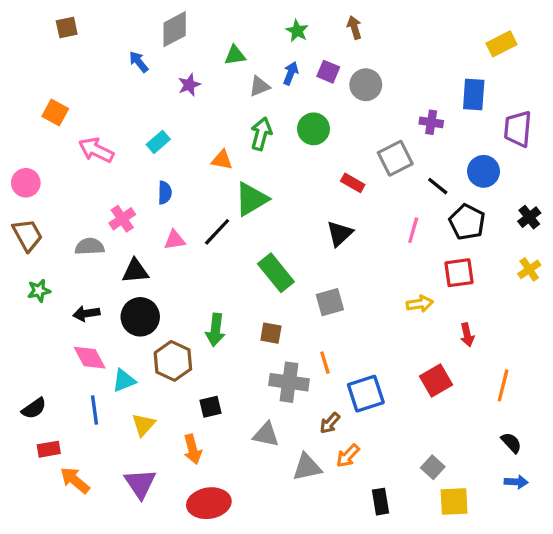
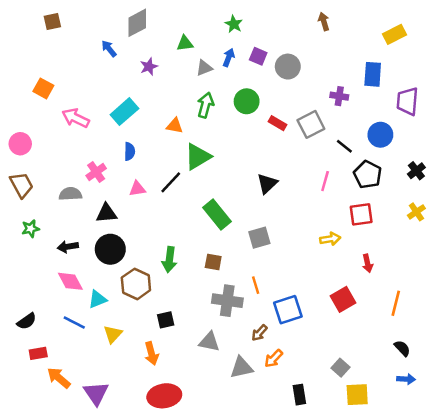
brown arrow: (354, 28) -> (324, 22), moved
cyan rectangle: (158, 142) -> (124, 112), size x1.5
red rectangle: (353, 183) -> (277, 123), moved
blue line: (94, 410) -> (74, 323), turned -55
purple triangle: (140, 484) -> (96, 393), moved

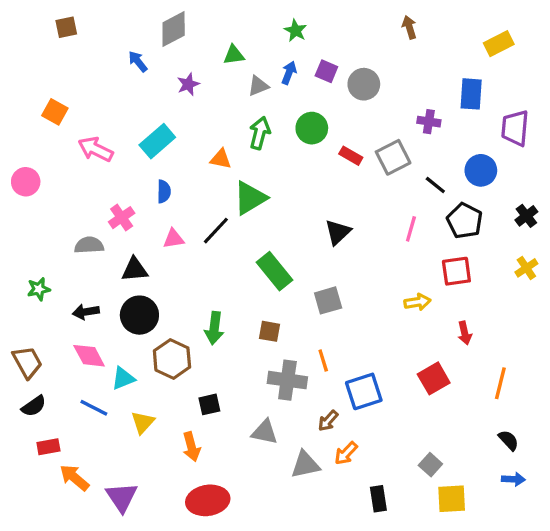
brown trapezoid: (22, 185) -> (27, 362), moved

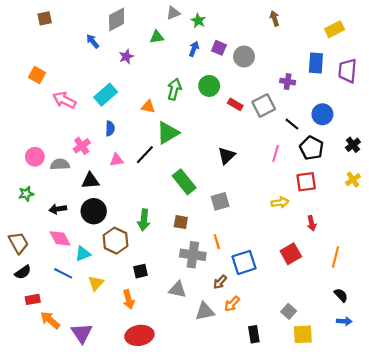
gray triangle: (258, 86) -> (173, 13), moved
purple trapezoid: (515, 128) -> (347, 71), moved
pink circle: (26, 182) -> (35, 157), moved

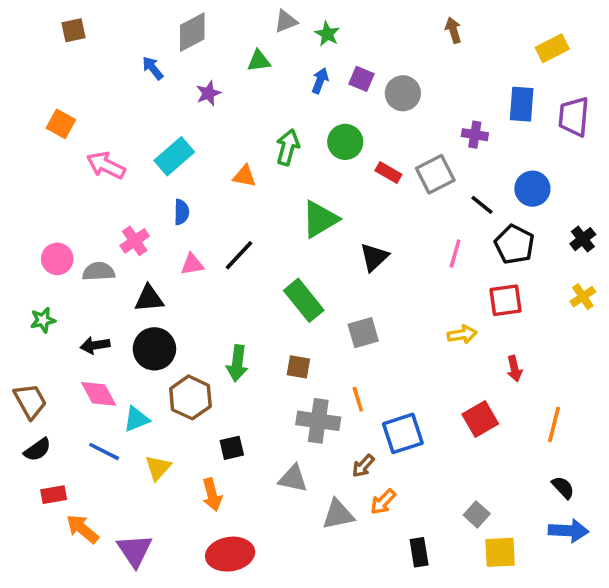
green triangle: (168, 133) -> (320, 219), moved
blue arrow: (344, 321) -> (568, 531), size x1.5

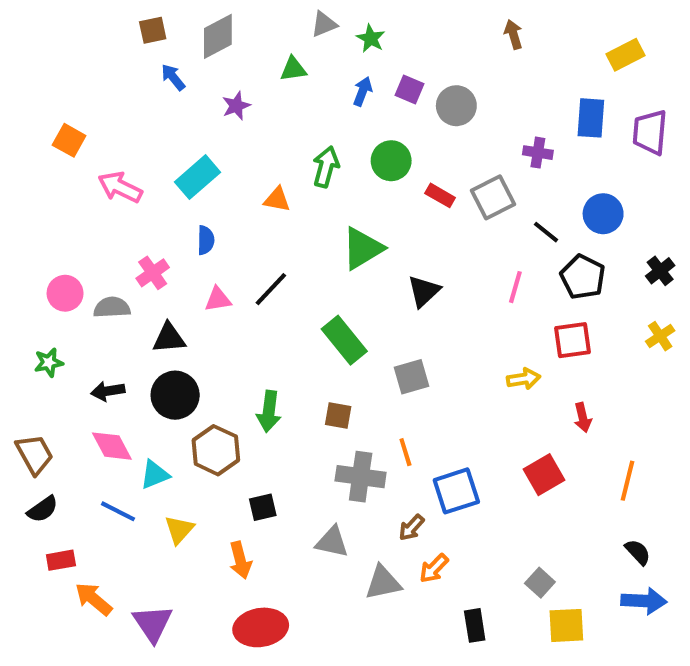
brown square: (73, 30) -> (153, 30), moved

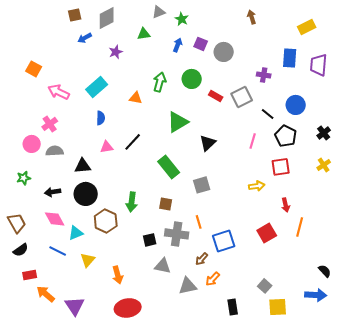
blue arrow: (173, 77) -> (85, 38), turned -80
pink cross: (153, 273) -> (50, 124), moved
orange line: (628, 481) -> (300, 227), moved
black square: (263, 507) -> (150, 240), moved
black semicircle: (638, 552) -> (325, 271), moved

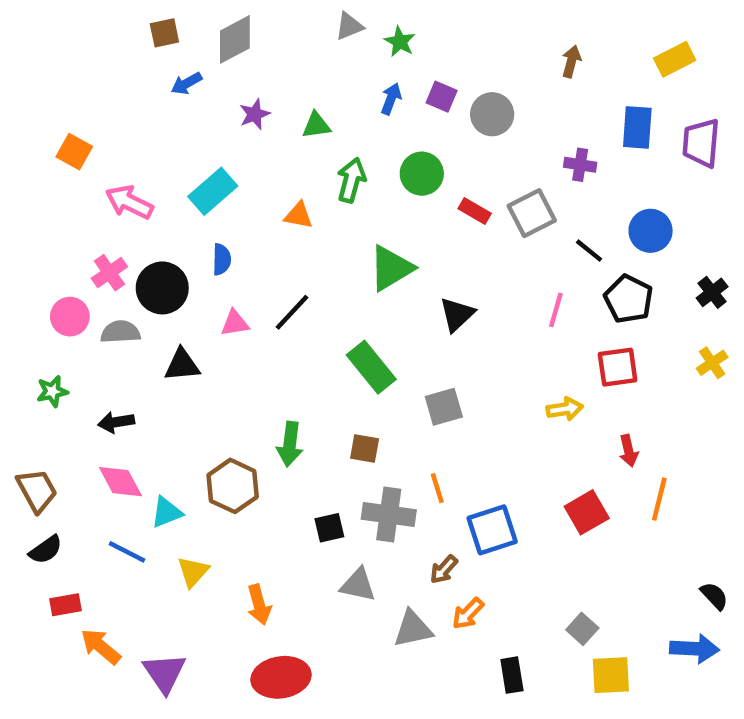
brown arrow: (252, 17) -> (571, 61), moved, turned 32
green triangle: (144, 34) -> (316, 125), moved
black circle: (86, 194) -> (162, 288), moved

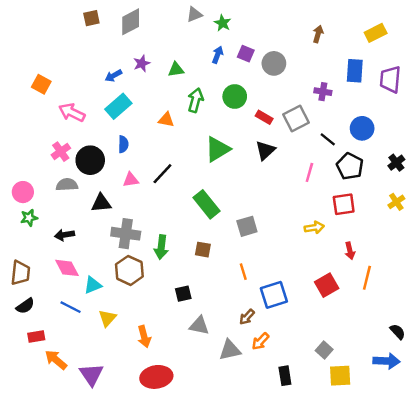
blue arrow: (186, 83) -> (113, 76), moved
black triangle: (457, 314) -> (265, 150), moved
pink circle: (70, 317) -> (23, 192), moved
brown trapezoid: (37, 490) -> (20, 273), turned 35
gray cross: (389, 515) -> (126, 234), moved

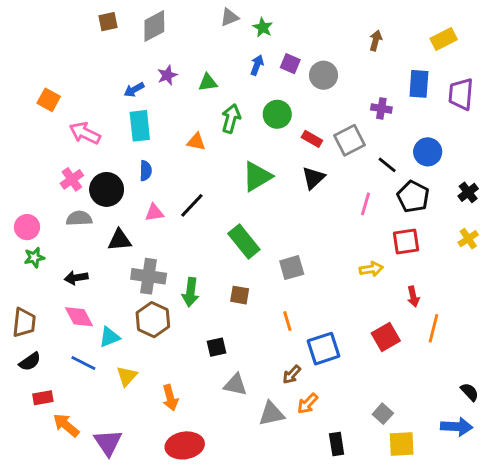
cyan rectangle: (118, 106) -> (140, 126), turned -55

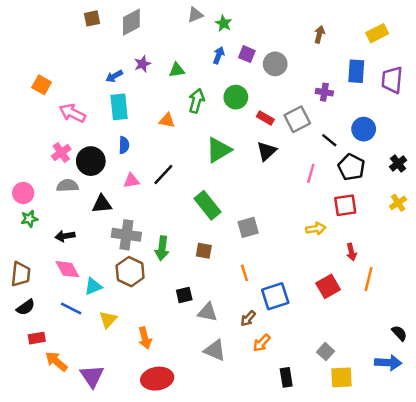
gray triangle: (235, 385) -> (208, 312), moved
gray triangle: (271, 414) -> (215, 350), moved, turned 35

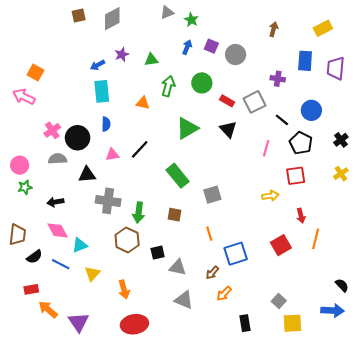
pink arrow: (72, 113) -> (24, 97), moved
black triangle: (267, 151) -> (228, 129), turned -30
brown hexagon: (130, 272) -> (127, 240), moved
black semicircle: (26, 307) -> (34, 257), moved

